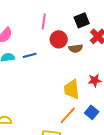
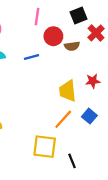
blue line: (30, 55) -> (32, 57), moved

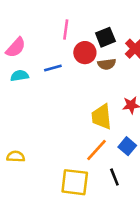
black square: (79, 15) -> (105, 37), moved
blue line: (32, 57) -> (53, 68), moved
black line: (72, 161) -> (114, 177), moved

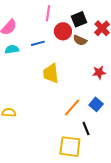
brown semicircle: (107, 64) -> (80, 40), turned 32
yellow trapezoid: (102, 117) -> (51, 73), moved
yellow square: (75, 182) -> (70, 147), moved

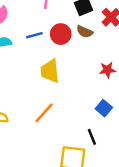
red circle: (63, 31) -> (61, 34), moved
orange line: (72, 107) -> (44, 113), moved

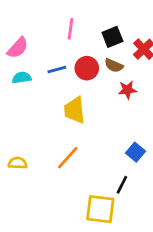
red star: (107, 70) -> (127, 90), moved
black line: (92, 137) -> (122, 185), turned 49

